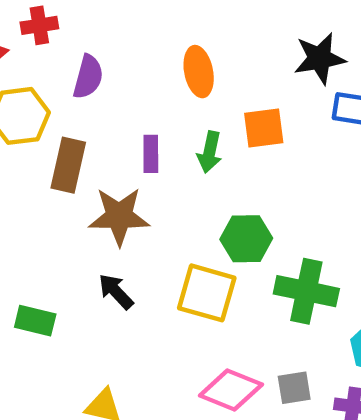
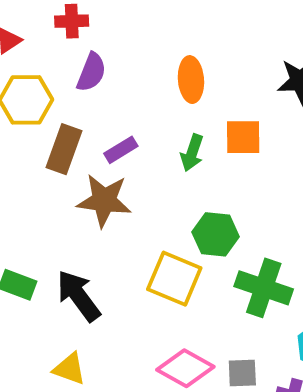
red cross: (39, 25) -> (72, 21), moved
purple rectangle: (151, 154) -> (121, 150), moved, turned 52
black arrow: (116, 291) -> (79, 296), moved, size x1.5

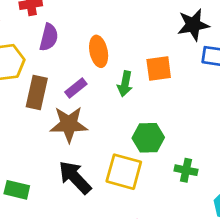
orange ellipse: (191, 80) -> (99, 51), moved
green cross: (264, 288) -> (186, 170), size x0.6
black arrow: (79, 296) -> (75, 177), moved

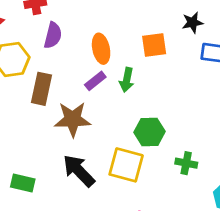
black star: (193, 25) -> (192, 23), size x0.7
orange square: (159, 68) -> (154, 45), moved
purple rectangle: (76, 88) -> (95, 81), moved

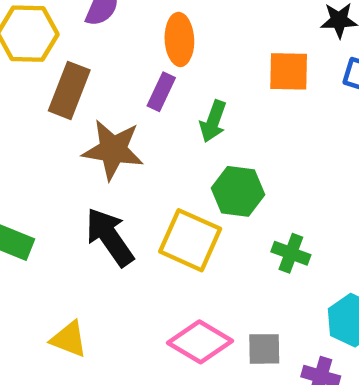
orange square: (154, 45) -> (289, 71), moved
green arrow: (127, 80) -> (213, 121), moved
purple rectangle: (95, 81) -> (161, 92), turned -35

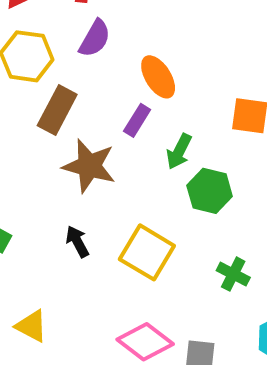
orange ellipse: (179, 39) -> (158, 77), turned -36
green hexagon: (238, 191) -> (210, 191), moved
black arrow: (110, 237) -> (77, 242), size x0.6

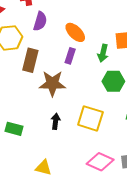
green arrow: (179, 151) -> (103, 53), moved
black arrow: (77, 242) -> (56, 121), turned 49

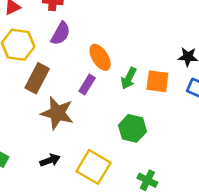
green arrow: (103, 53) -> (129, 78), moved
black arrow: (56, 121) -> (50, 160), turned 49

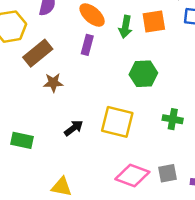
brown rectangle: (37, 78) -> (38, 53), turned 40
brown star: (57, 113) -> (53, 83), moved, size x0.6

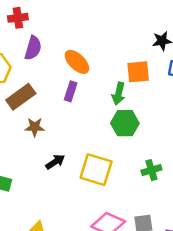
green arrow: (125, 27) -> (119, 94), moved
green cross: (173, 119) -> (151, 170), turned -30
black arrow: (74, 128) -> (55, 162), moved

